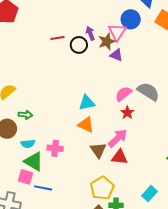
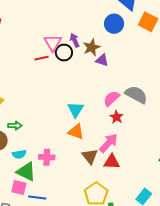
pink triangle: (117, 32) -> (53, 43), moved
red line: (57, 38) -> (41, 58), moved
cyan triangle: (87, 103) -> (75, 110), turned -42

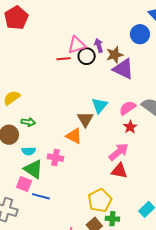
pink triangle: (53, 43) -> (77, 45), turned 36
purple triangle: (102, 60) -> (123, 69), size x1.6
cyan triangle: (75, 110) -> (100, 105), moved
orange triangle: (76, 132) -> (74, 136), moved
brown triangle: (90, 156) -> (85, 119), moved

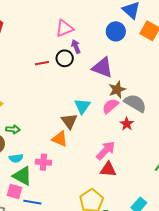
pink triangle: (77, 45) -> (64, 28), moved
brown star: (115, 55) -> (117, 89), moved
red star: (130, 127) -> (127, 124), moved

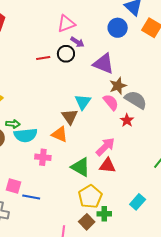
purple arrow: (76, 46) -> (77, 42), turned 144
pink semicircle: (110, 106) -> (111, 102), turned 90
cyan semicircle: (16, 158) -> (26, 135), moved, size x1.6
green triangle: (22, 176) -> (81, 167), moved

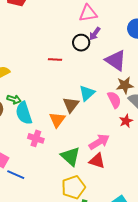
purple arrow: (77, 42) -> (95, 34), turned 80
red line: (43, 58) -> (55, 60), moved
orange triangle: (60, 134) -> (57, 120), turned 30
cyan semicircle: (26, 135) -> (24, 113), turned 65

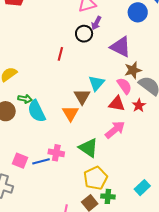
red line: (55, 60) -> (60, 54), turned -72
pink cross: (36, 138) -> (56, 153), moved
red triangle: (97, 161) -> (117, 104), moved
blue line: (16, 175) -> (41, 161), moved, turned -30

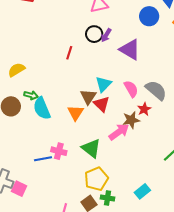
purple arrow: (96, 23) -> (106, 35), moved
brown star: (133, 70) -> (131, 120), moved
red triangle: (117, 104) -> (101, 104), moved, turned 30
pink square: (20, 161) -> (19, 189), moved

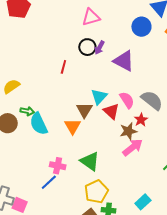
red triangle: (101, 104) -> (111, 111), moved
pink arrow: (119, 132) -> (133, 147), moved
blue line: (43, 159) -> (49, 182), moved, turned -30

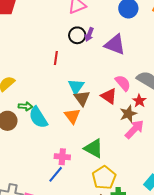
cyan triangle: (99, 97) -> (76, 87), moved

